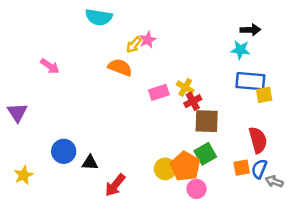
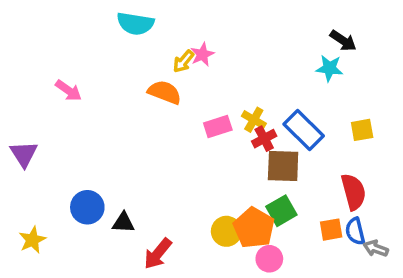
black arrow: (250, 30) -> (343, 41), turned 36
blue rectangle: (250, 81) -> (304, 130), moved, turned 40
blue semicircle: (259, 169) -> (355, 231), turned -36

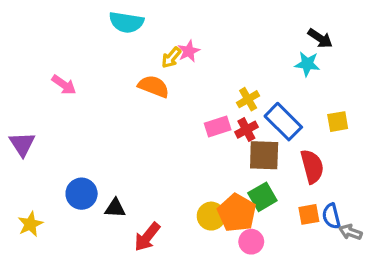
yellow cross: (254, 120) -> (248, 99), moved, turned 30
pink rectangle: (218, 127) -> (218, 126), moved
red semicircle: (353, 192) -> (312, 166), moved

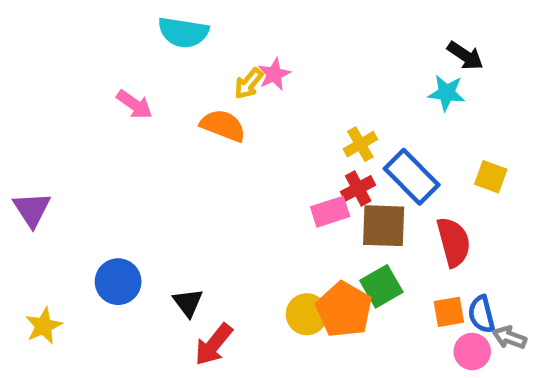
pink arrow: (64, 85) -> (134, 105), moved
yellow square: (338, 122) -> (491, 177), turned 30
pink rectangle: (218, 126) -> (330, 212), moved
black triangle: (115, 208) -> (188, 303), moved, turned 50
pink circle: (251, 242) -> (472, 352), moved

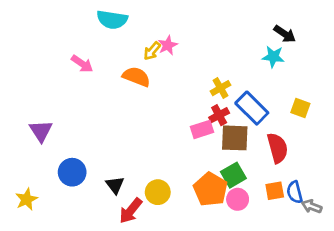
purple triangle: (32, 209) -> (41, 131), moved
yellow circle: (307, 314) -> (158, 192), moved
pink circle: (472, 352) -> (238, 199), moved

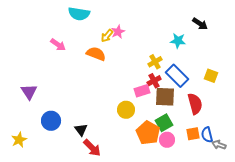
cyan star: (273, 57) -> (178, 41), moved
yellow circle: (158, 192) -> (126, 110), moved
red arrow: (131, 211) -> (92, 148), turned -84

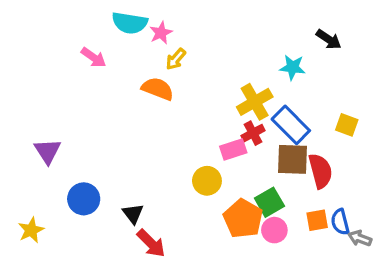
pink star: (118, 32) -> (161, 33), moved
pink arrow: (58, 45) -> (94, 57), moved
yellow cross: (155, 62) -> (255, 102), size x1.5
brown square: (165, 97) -> (292, 159), moved

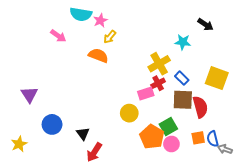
blue rectangle: (291, 125) -> (182, 78), size x0.6
yellow square: (347, 125) -> (217, 78), size x1.6
red arrow: (151, 243) -> (94, 152), turned 78

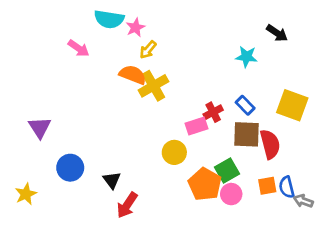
yellow cross: (159, 64) -> (153, 86), moved

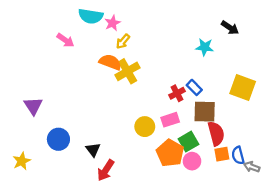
blue rectangle: (245, 105) -> (194, 87), moved
pink rectangle: (197, 126) -> (170, 120), moved
red semicircle: (270, 144) -> (216, 133), moved

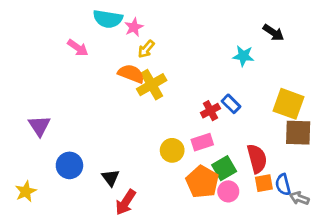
brown square: (205, 112) -> (298, 133), moved

